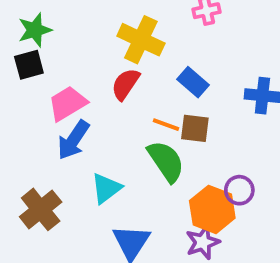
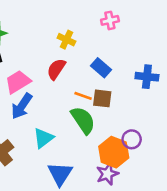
yellow cross: (141, 40) -> (66, 40), size x0.6

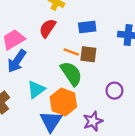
blue rectangle: (101, 68) -> (87, 27), turned -48
orange hexagon: (114, 152) -> (63, 102), moved

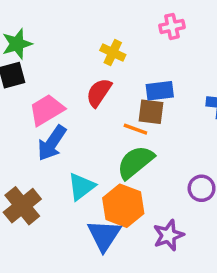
brown square: (88, 54) -> (151, 112), moved
green semicircle: (71, 74) -> (135, 162), turned -95

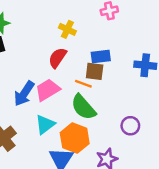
pink trapezoid: (47, 110) -> (48, 90), moved
green semicircle: (135, 162) -> (83, 107), turned -92

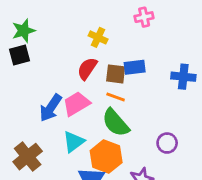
brown square: (95, 71) -> (116, 74), moved

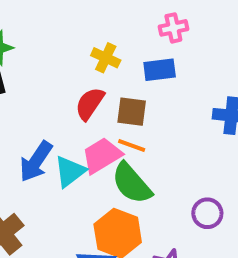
blue rectangle: (135, 67) -> (160, 70), moved
pink trapezoid: (76, 104) -> (102, 155), moved
cyan triangle: (74, 142) -> (70, 171), moved

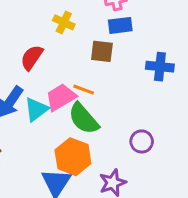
blue rectangle: (160, 70) -> (120, 25), moved
red semicircle: (90, 104) -> (32, 58), moved
brown square: (132, 112) -> (102, 51), moved

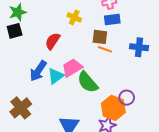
orange line: (84, 90) -> (105, 49), moved
orange hexagon: (73, 157) -> (113, 108), moved

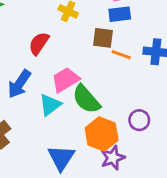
orange line: (105, 49) -> (121, 55), moved
cyan triangle: (56, 76) -> (50, 105), moved
orange hexagon: (113, 108) -> (102, 134), moved

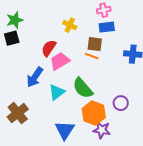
orange line: (121, 55) -> (92, 56), moved
pink trapezoid: (65, 80) -> (60, 61), moved
purple star: (113, 158) -> (102, 130), turned 30

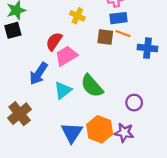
orange line: (92, 56) -> (123, 34), moved
orange hexagon: (94, 113) -> (100, 129), moved
purple star: (102, 130) -> (124, 133), moved

